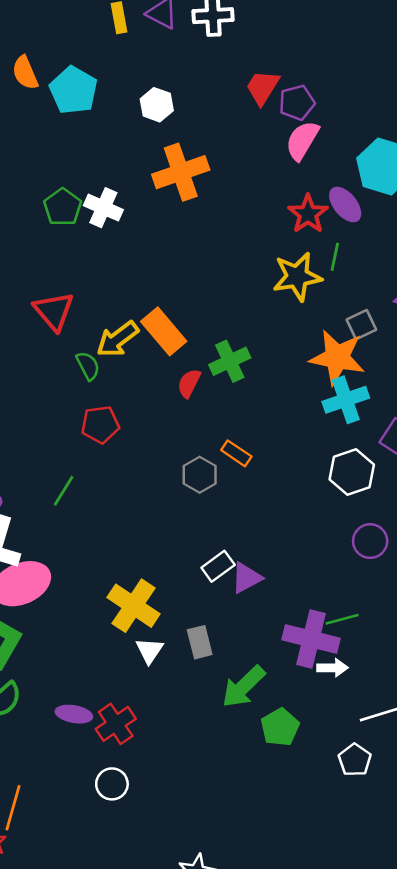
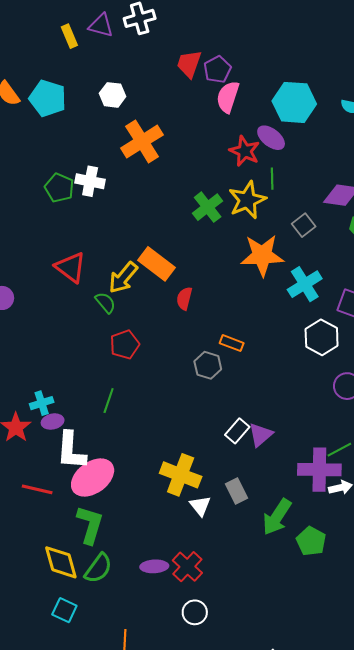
orange star: (337, 357) -> (262, 255), moved
green cross: (230, 361) -> (208, 207), moved

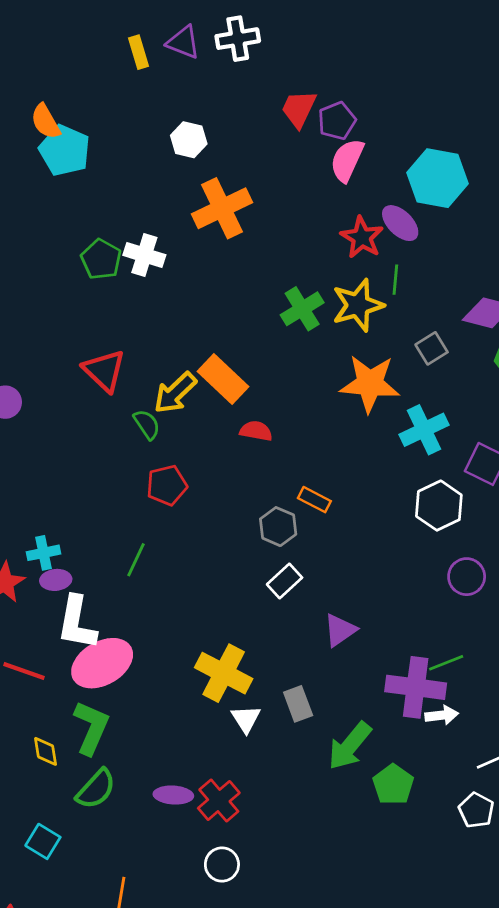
cyan pentagon: (48, 98) -> (65, 150), moved
red semicircle: (184, 298) -> (256, 431), turned 80
white rectangle: (237, 431) -> (285, 581), moved
yellow diamond: (61, 562) -> (46, 751), moved, size x0.6

